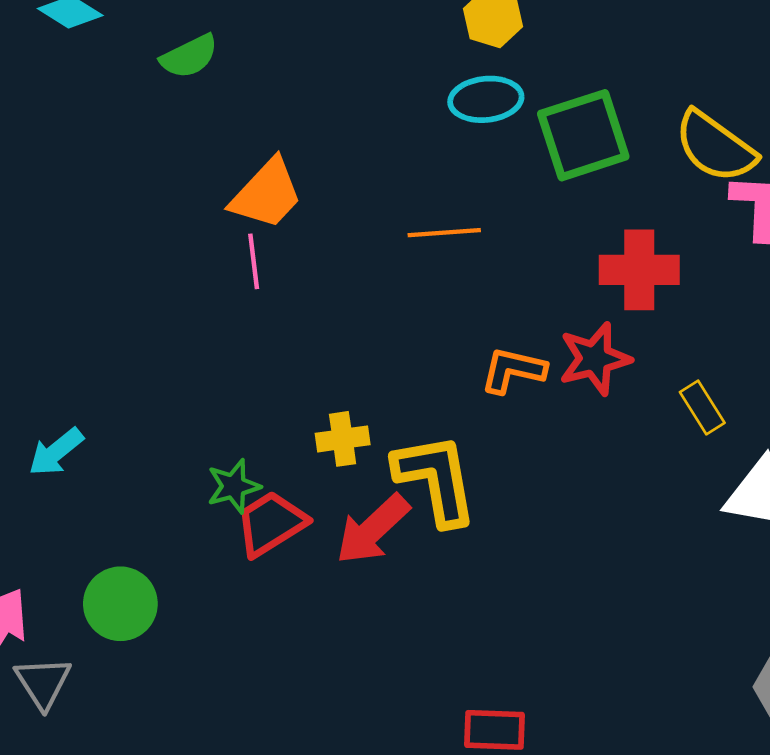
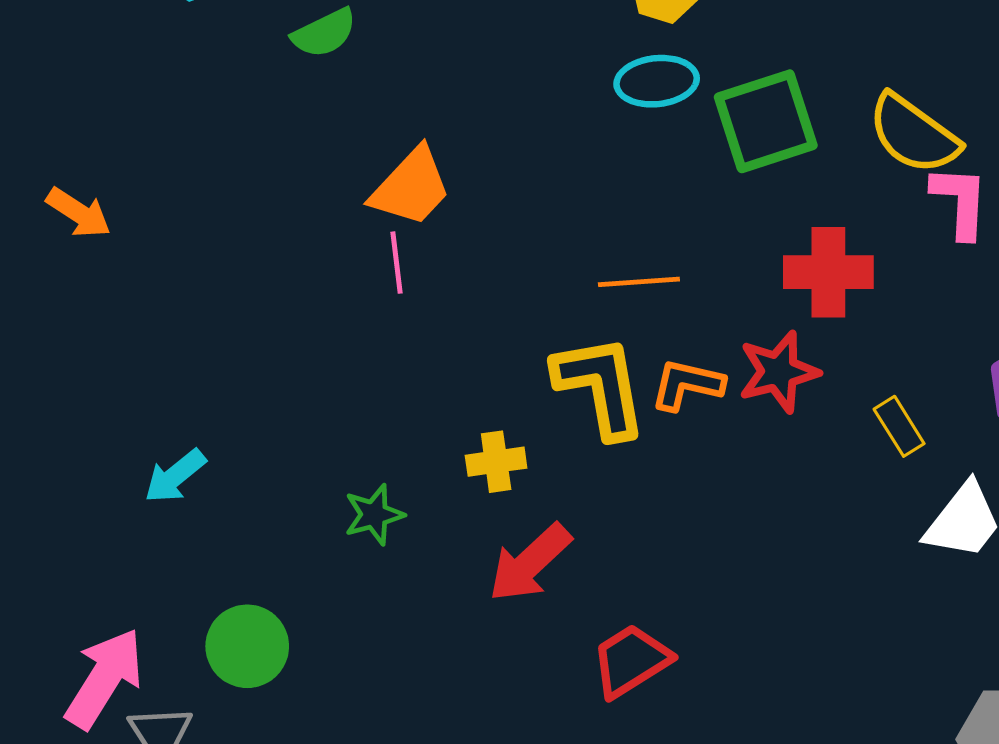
orange line: (444, 233) -> (639, 282), moved
yellow L-shape: (436, 479) -> (600, 386), moved
red trapezoid: (271, 524) -> (631, 661), moved

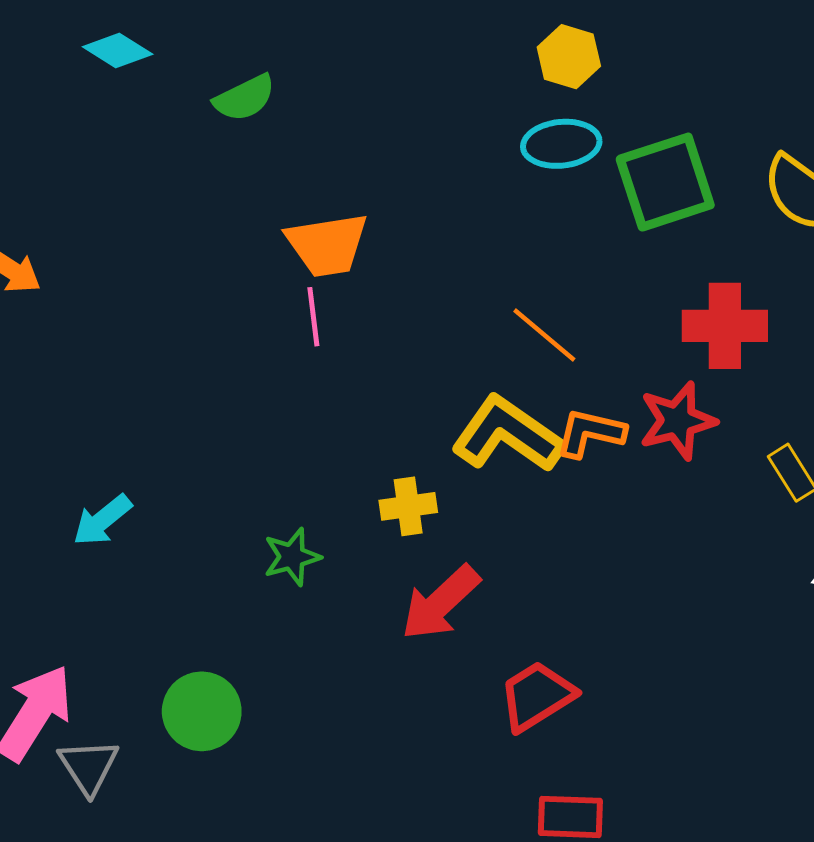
orange trapezoid: (411, 187) -> (327, 245), turned 38
orange line: (639, 282) -> (544, 335), turned 44
yellow L-shape: (600, 386) -> (508, 434), turned -45
green circle: (247, 646) -> (202, 711), moved

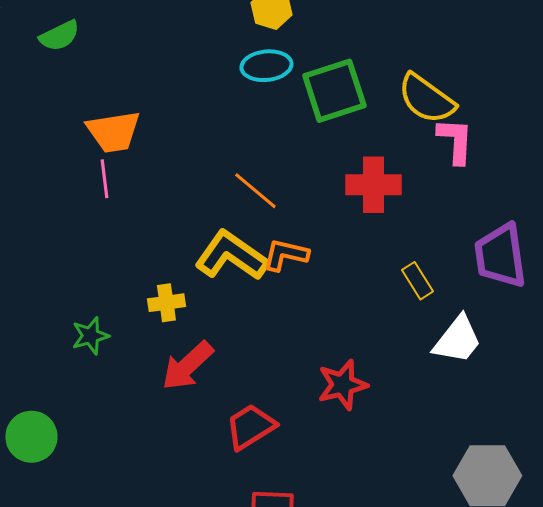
red star: (677, 421) -> (342, 385), moved

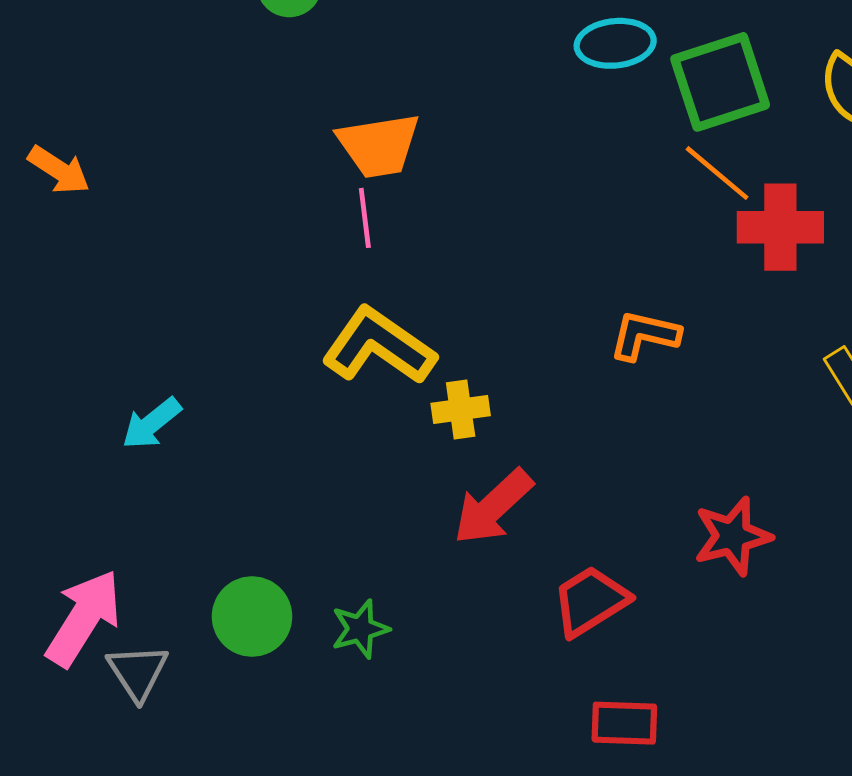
orange line: (255, 191) -> (717, 173), moved
yellow L-shape: (231, 256) -> (379, 346), moved
green star: (90, 336) -> (360, 629), moved

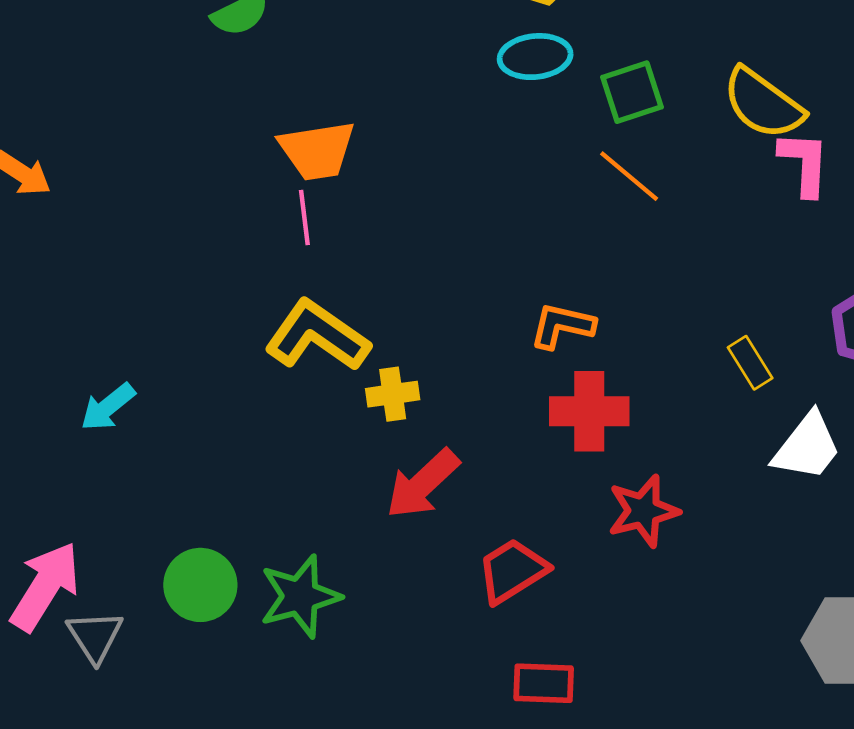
green square: (720, 82) -> (632, 92), size x0.7
red cross: (780, 227) -> (589, 411), moved
green star: (360, 629) -> (300, 596), size x1.5

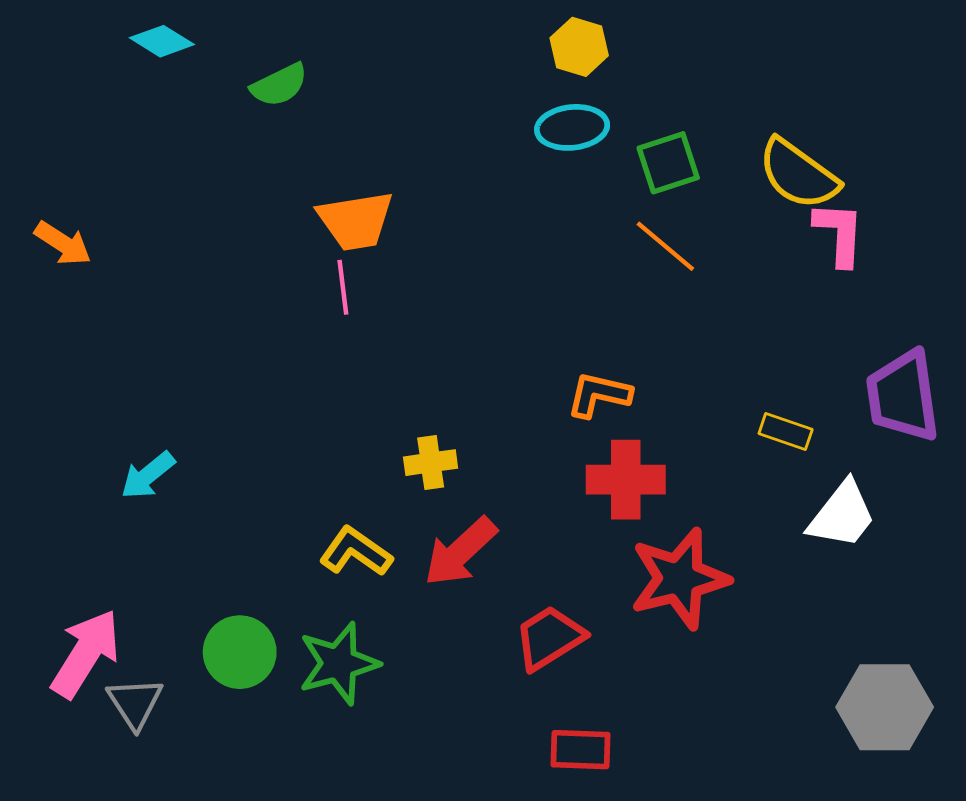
yellow L-shape: (317, 336) -> (356, 552), moved, size x0.7
yellow rectangle: (750, 363) -> (786, 431), turned -39
red star: (643, 511) -> (679, 579), size x1.4

